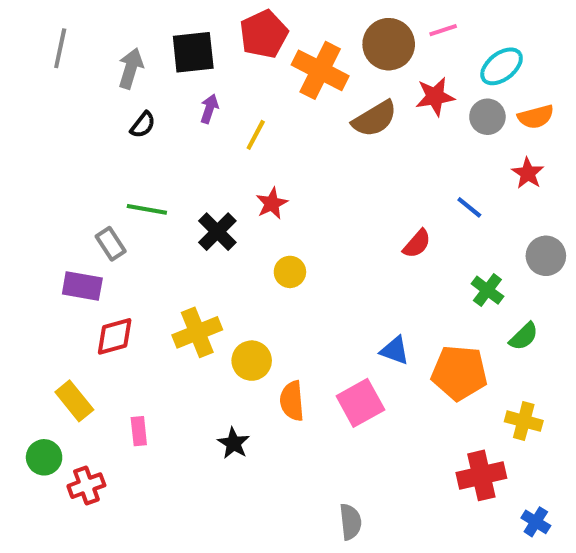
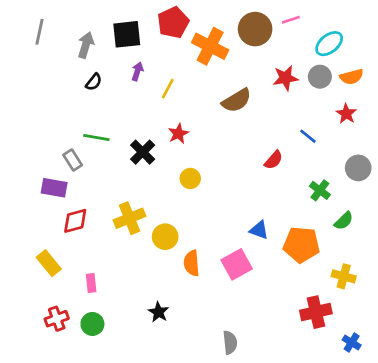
red star: (435, 97) -> (285, 78), moved
brown semicircle: (375, 119) -> (237, 100), moved
black star: (234, 443) -> (159, 312), moved
green circle: (44, 457) -> (92, 324), moved

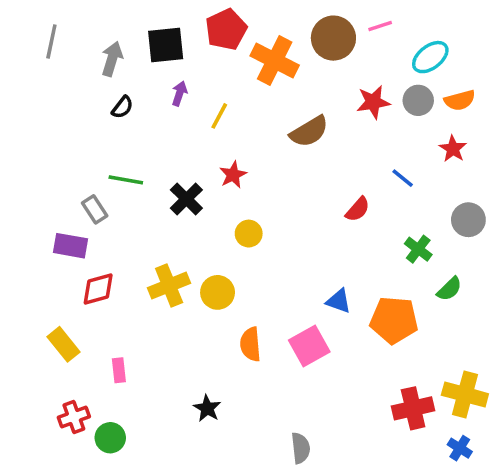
yellow circle: (165, 237) -> (218, 292), moved
yellow cross: (344, 276) -> (465, 394), moved, size x1.4
green circle: (92, 324) -> (110, 438), moved

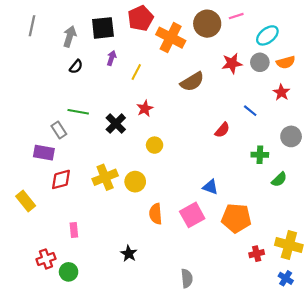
green cross: (418, 249) -> (260, 155), turned -35
orange pentagon: (394, 320) -> (236, 218), moved
yellow rectangle: (64, 344) -> (26, 201), moved
red cross: (413, 408) -> (257, 254), size x0.6

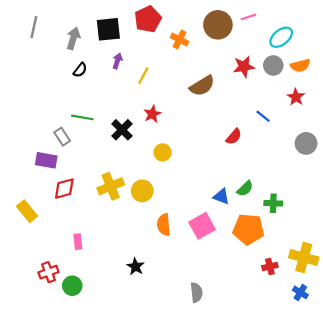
orange cross: (171, 38) -> (180, 39), size x0.6
green cross: (260, 155) -> (273, 203), moved
green semicircle: (279, 179) -> (245, 189), moved

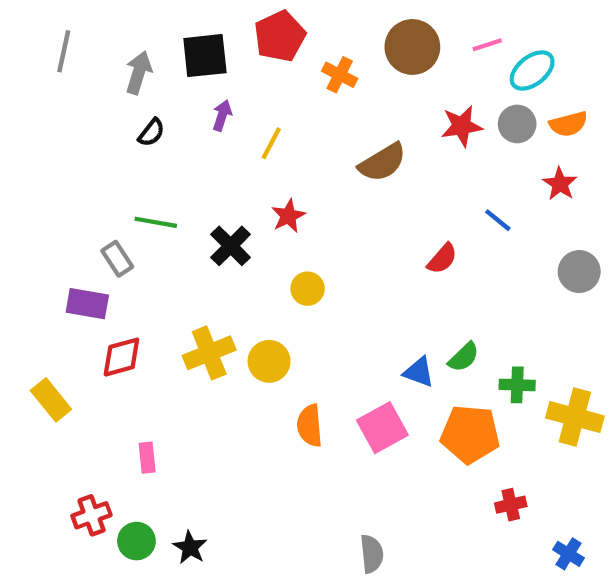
pink line: (248, 17) -> (487, 45), moved
yellow cross: (304, 257) -> (575, 417), moved
black star: (135, 267) -> (190, 547), moved

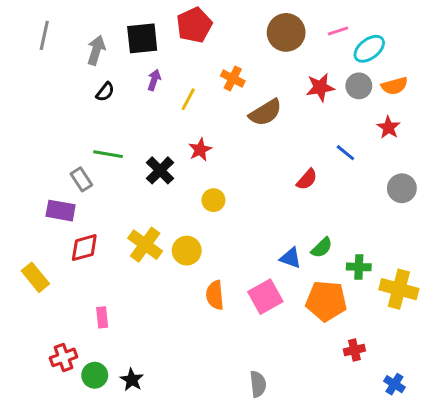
orange cross: (340, 75) -> (233, 78), moved
yellow cross: (209, 353) -> (145, 245), turned -32

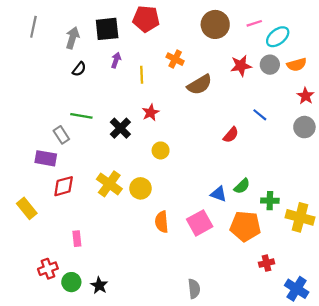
red pentagon: (194, 25) -> (146, 19), turned 30
yellow line: (188, 99) -> (142, 75), turned -30
red star: (389, 127) -> (306, 96), moved
gray circle: (402, 188) -> (304, 127), moved
blue cross: (394, 384) -> (297, 289), size x1.5

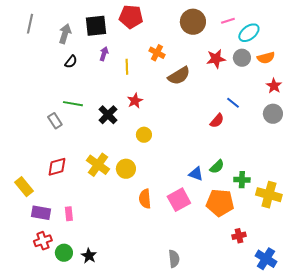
red semicircle: (231, 135) -> (217, 121), moved
purple rectangle: (46, 158) -> (41, 213), moved

